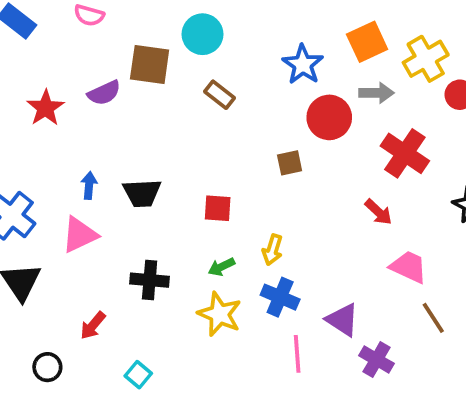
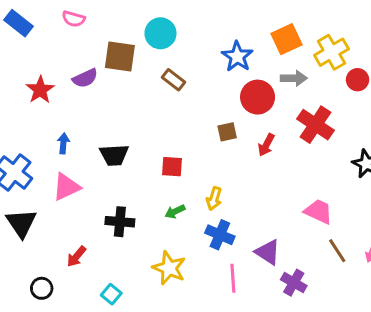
blue arrow: (89, 186) -> (63, 143), moved
red arrow: (378, 212) -> (266, 145), moved, turned 75
yellow star: (220, 314) -> (169, 268), moved

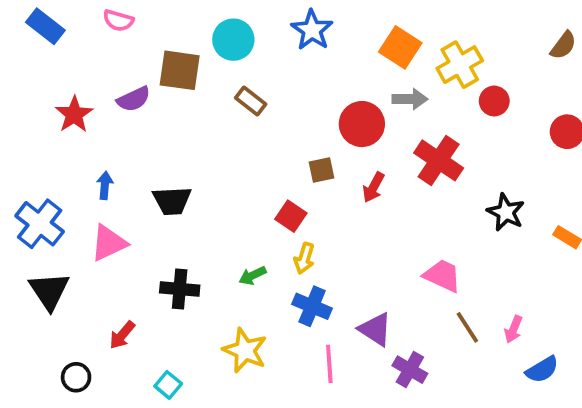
orange square: (287, 39) -> (400, 47), turned -32
blue star: (237, 57) -> (312, 30), moved
red square: (172, 167) -> (291, 216), moved, turned 30

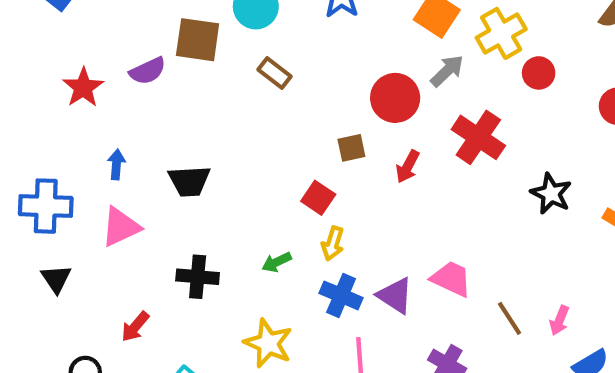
gray arrow: (410, 99) -> (447, 71), turned -44
blue cross: (40, 224) -> (46, 206), turned -36
pink trapezoid: (442, 276) -> (451, 279), moved
black triangle: (49, 291) -> (56, 279), size x0.7
purple triangle: (375, 329) -> (395, 295), moved

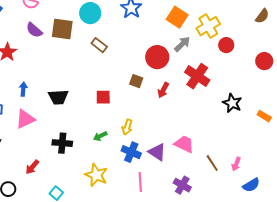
purple semicircle: (148, 71) -> (34, 30), moved, turned 66
brown square: (351, 148) -> (136, 81), turned 32
red square: (318, 198) -> (103, 97), moved, turned -35

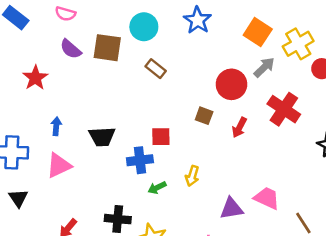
black cross: (62, 143) -> (118, 219), moved
blue cross: (131, 152) -> (140, 160), moved, turned -30
purple triangle: (157, 152) -> (231, 209), turned -42

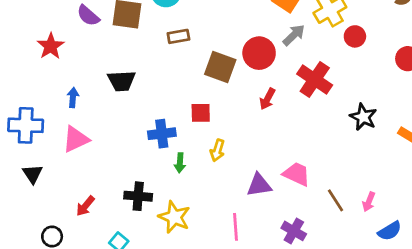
brown rectangle: (156, 69) -> (178, 36), turned -48
brown square: (204, 116) -> (220, 67), moved, size x1.6
black trapezoid: (102, 137) -> (122, 81), moved
red square: (161, 137) -> (201, 113), moved
green arrow: (157, 188) -> (180, 163), turned -60

